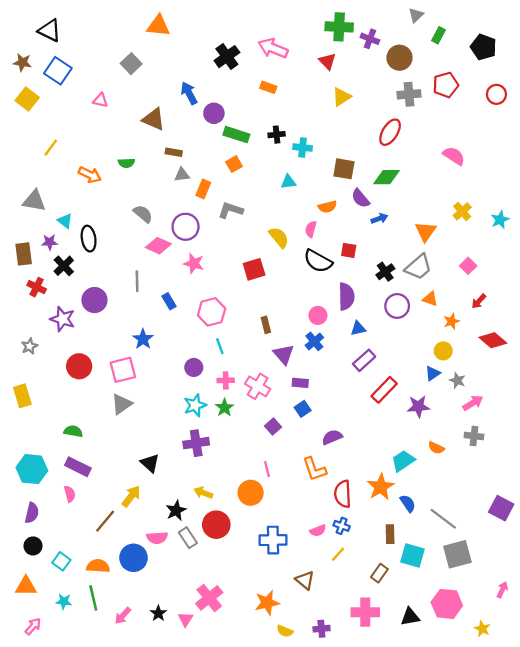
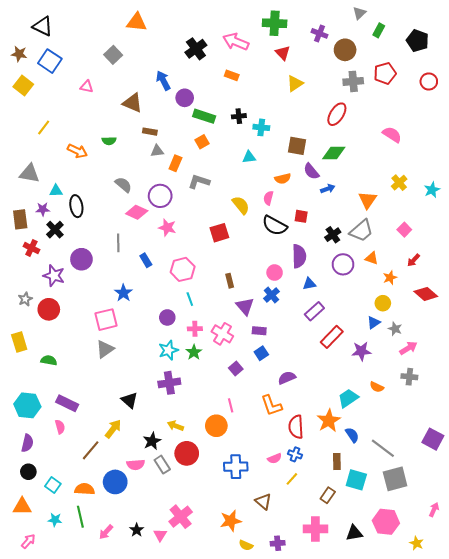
green cross: (339, 27) -> (275, 23), moved
cyan triangle: (65, 221) -> (56, 191), turned -40
red circle: (79, 366) -> (49, 309), moved
green semicircle: (73, 431) -> (49, 360), moved

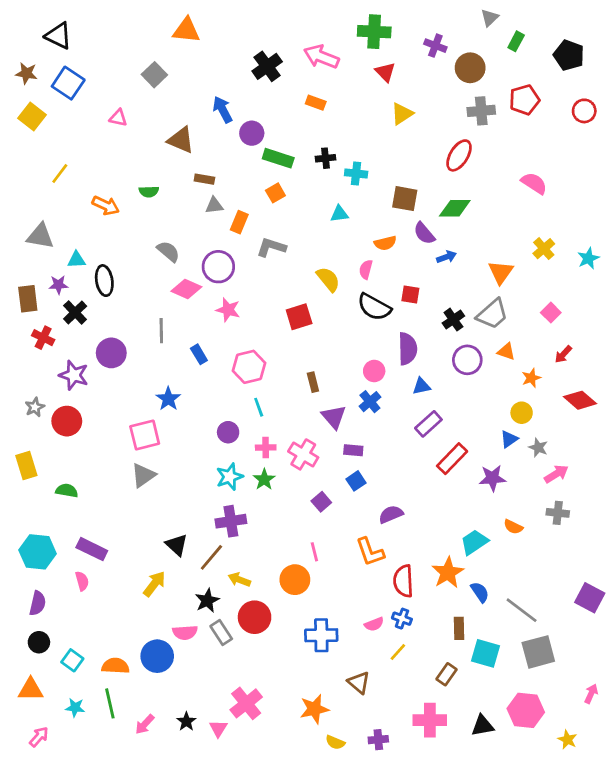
brown line: (91, 450) -> (211, 557), moved

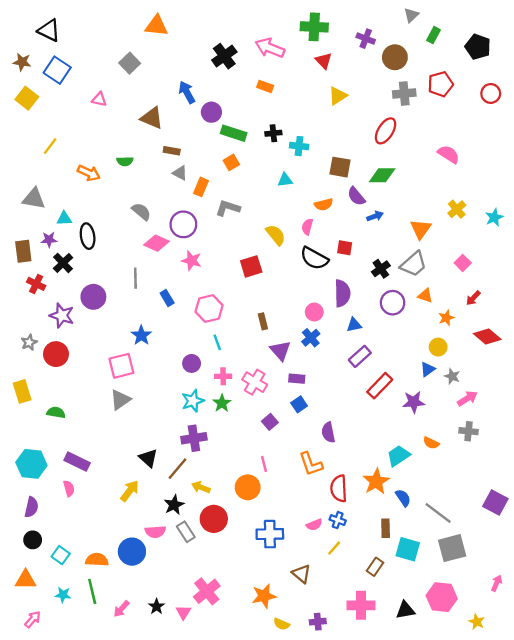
gray triangle: (214, 205) -> (180, 173), turned 35
purple semicircle: (391, 514) -> (328, 432), turned -78

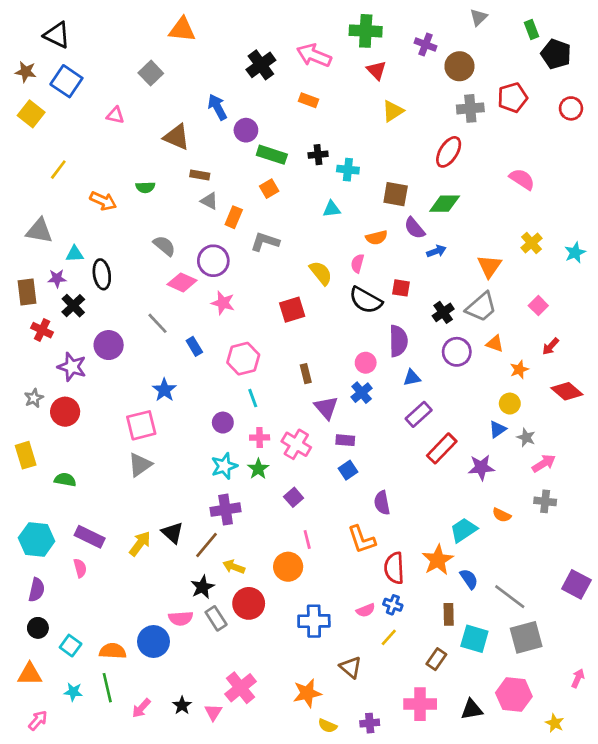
green rectangle: (433, 35) -> (532, 30), moved, turned -49
gray line: (135, 278) -> (158, 323), turned -42
purple square: (270, 422) -> (294, 497), moved
yellow arrow: (130, 491) -> (140, 544), moved

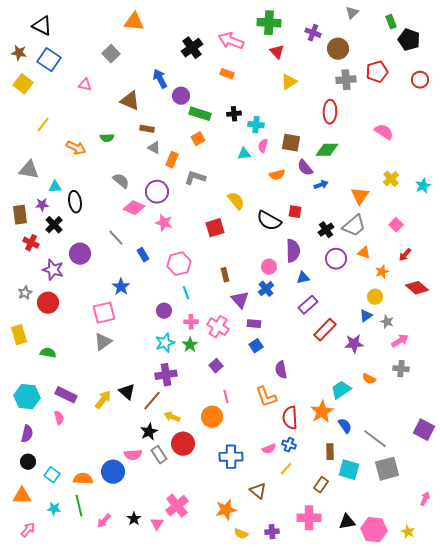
red ellipse: (449, 152) -> (330, 112), turned -30
pink semicircle: (357, 263) -> (263, 146), moved
pink hexagon: (514, 695) -> (374, 530), moved

